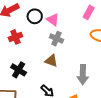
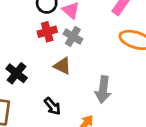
red cross: (15, 37) -> (47, 32), moved

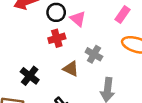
gray cross: (73, 36) -> (94, 54), moved

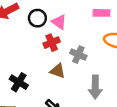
pink rectangle: (122, 14) -> (102, 13), turned 63
red cross: (57, 38) -> (52, 43), moved

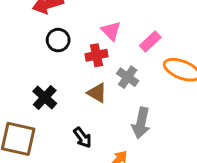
pink rectangle: (102, 13) -> (150, 41), moved, turned -56
black circle: (37, 18) -> (58, 40), moved

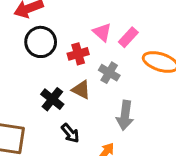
pink triangle: (111, 31) -> (102, 32), moved
black circle: (58, 40) -> (41, 42), size x1.4
black cross: (45, 97) -> (52, 99), moved

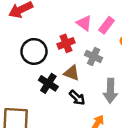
black circle: (41, 42) -> (34, 51), moved
black arrow: (70, 133) -> (77, 98), moved

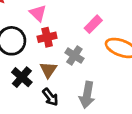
pink triangle: (84, 23) -> (38, 13), moved
brown triangle: (72, 73) -> (48, 70), turned 35

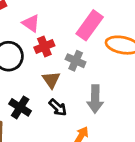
pink rectangle: (93, 24) -> (90, 25), size x1.5
black cross: (22, 77) -> (20, 107), moved

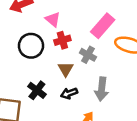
black arrow: (58, 107) -> (69, 93), turned 112

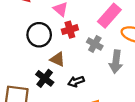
brown triangle: (66, 69) -> (58, 59), moved, turned -35
gray arrow: (102, 89) -> (116, 62), moved

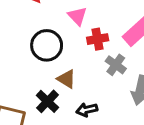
red cross: (70, 30) -> (98, 39), moved

